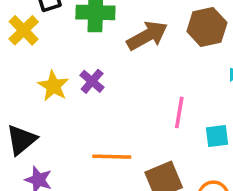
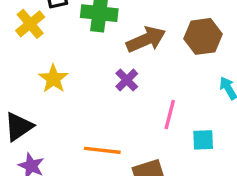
purple cross: (92, 81) -> (127, 80), moved

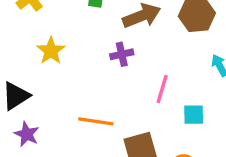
purple cross: (127, 80) -> (122, 54), turned 30

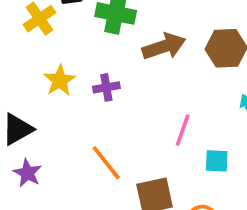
purple cross: (122, 54) -> (106, 87), moved
orange line: (96, 121) -> (106, 163), turned 40

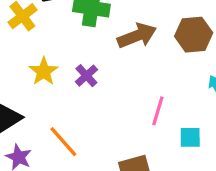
purple cross: (106, 87) -> (86, 76), turned -30
orange line: (106, 163) -> (63, 142), moved

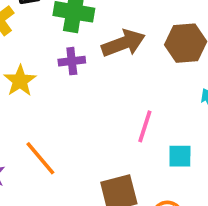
purple cross: (86, 76) -> (72, 61), moved, turned 35

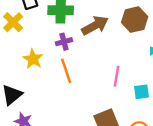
orange line: (40, 158) -> (66, 71), moved, turned 30

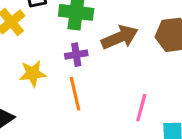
yellow star: (33, 59) -> (33, 73), turned 30

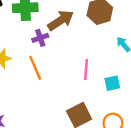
purple cross: (76, 55) -> (40, 38), moved

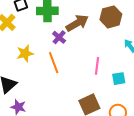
purple cross: (40, 38) -> (59, 37), turned -32

